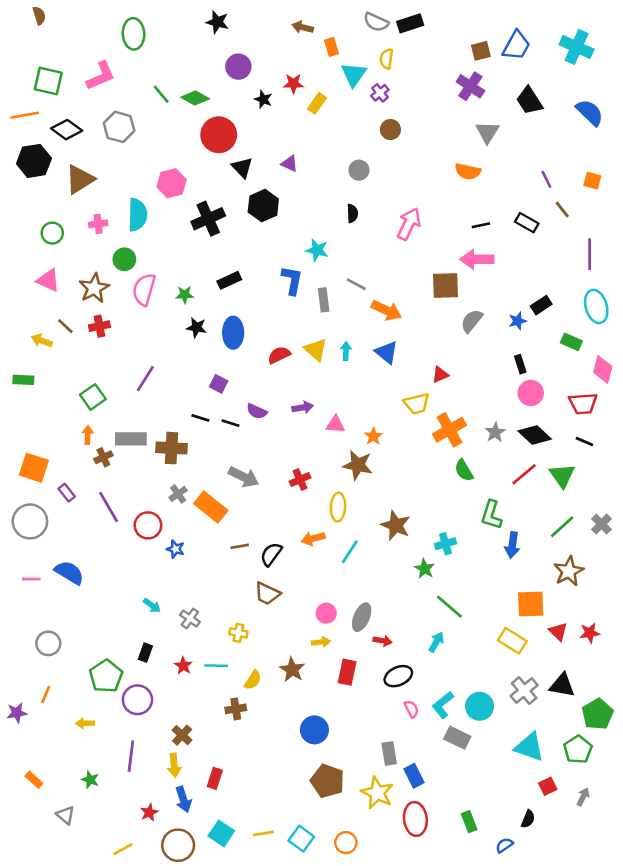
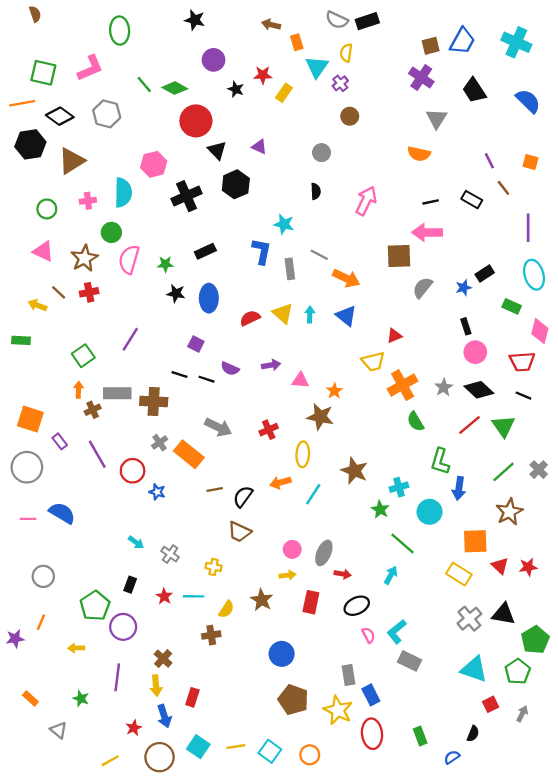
cyan circle: (480, 706) -> (430, 512), moved

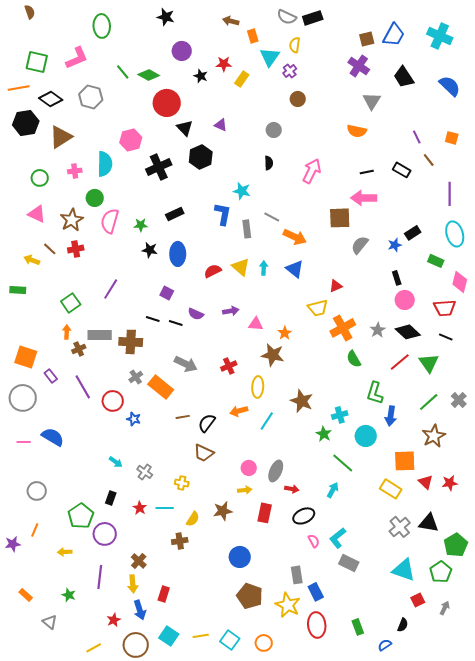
brown star: (262, 600) -> (223, 511), turned 30

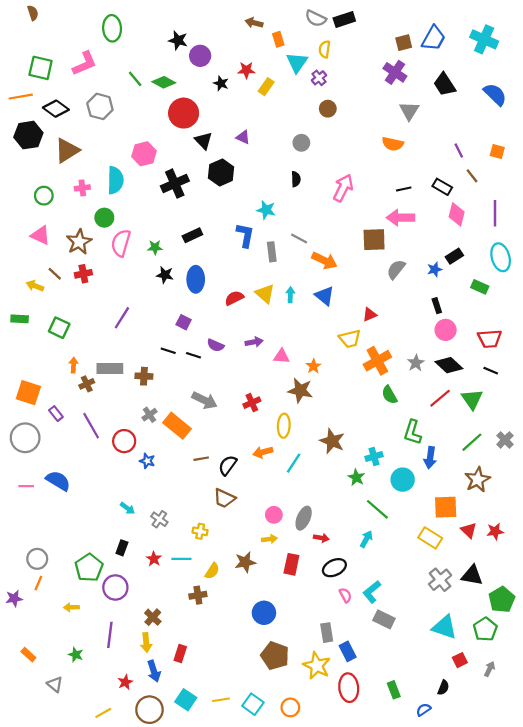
black star: (166, 17) -> (178, 40), moved
pink diamond: (460, 282) -> (457, 214), moved
green square: (71, 303) -> (59, 328), moved, turned -30
brown cross: (131, 342) -> (144, 376), size x0.7
gray circle: (37, 491) -> (37, 559), moved

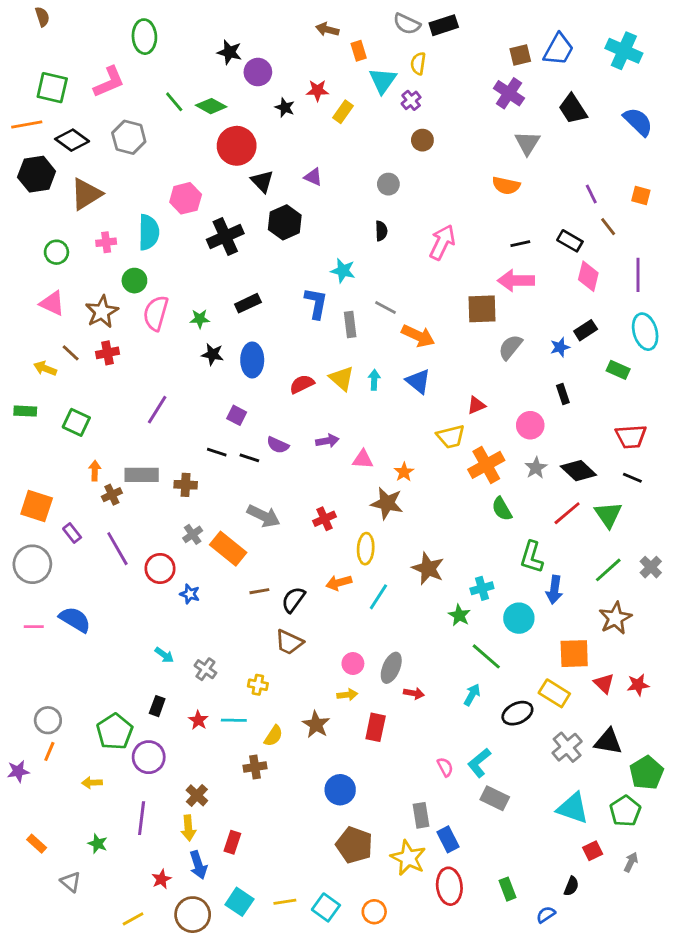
pink circle: (446, 330) -> (530, 425), moved
brown star: (245, 562) -> (316, 724), turned -30
black ellipse: (334, 568) -> (517, 713), moved

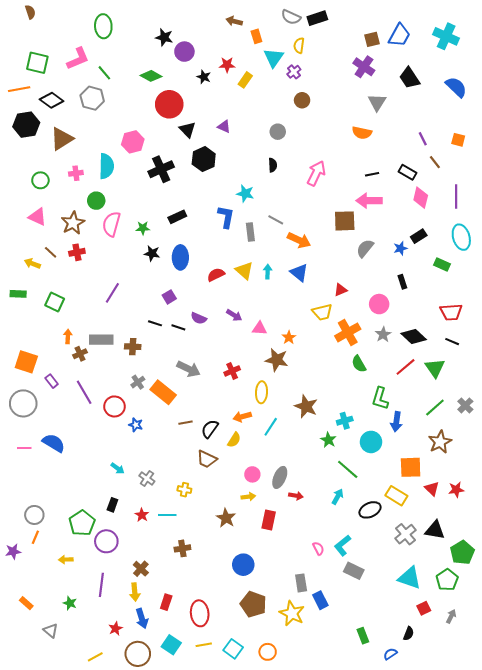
green line: (174, 102) -> (104, 73), moved
purple square: (237, 415) -> (169, 297), turned 32
purple arrow: (327, 441) -> (234, 315), turned 42
yellow semicircle: (273, 736) -> (234, 440), moved
red ellipse: (449, 886) -> (200, 613), moved

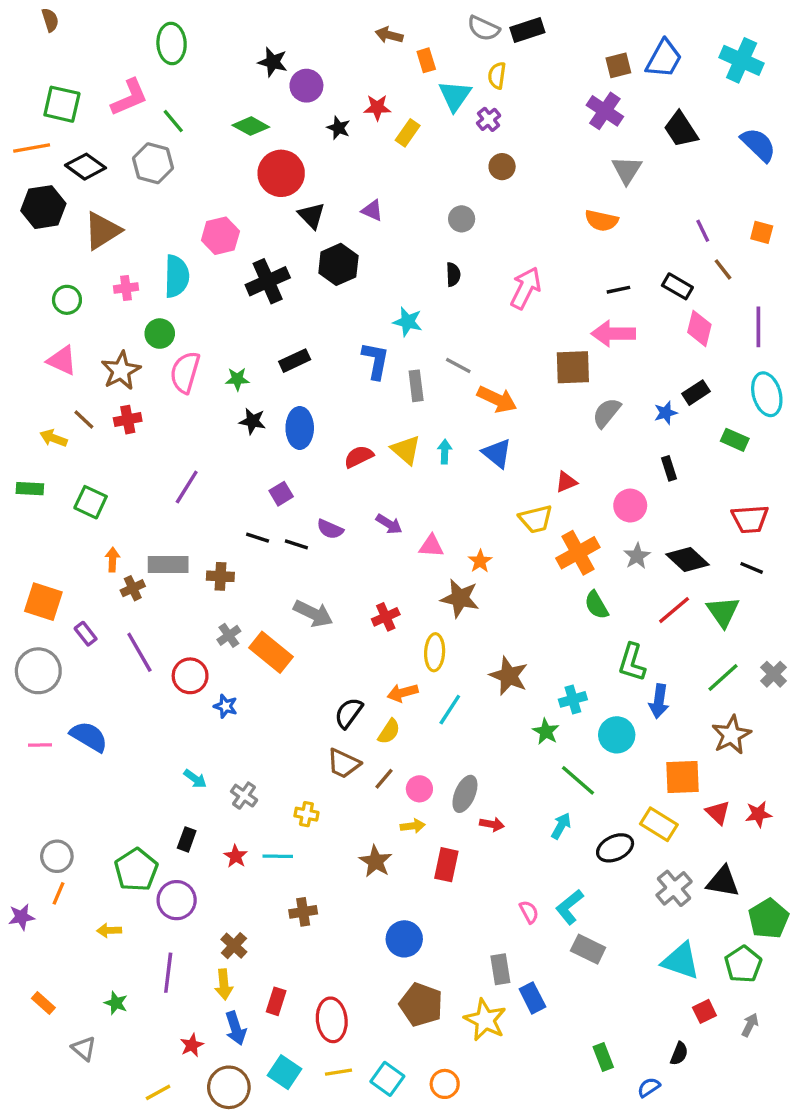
brown line: (185, 423) -> (384, 779), moved, turned -40

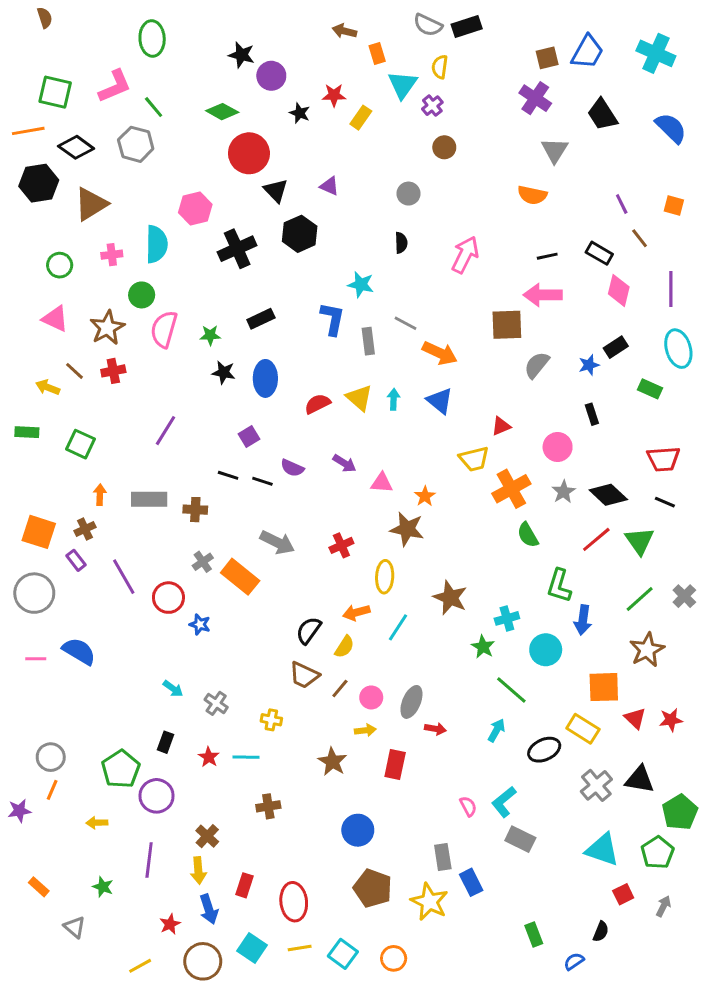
brown cross: (133, 588) -> (85, 529), moved

